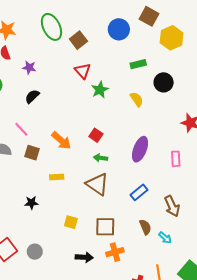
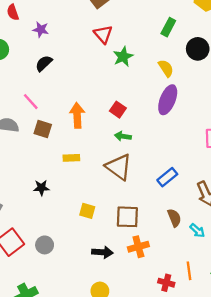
green rectangle: (138, 64) -> (168, 27), turned -49
orange arrow: (61, 141) -> (77, 115), turned -135
purple ellipse: (140, 149) -> (168, 100), moved

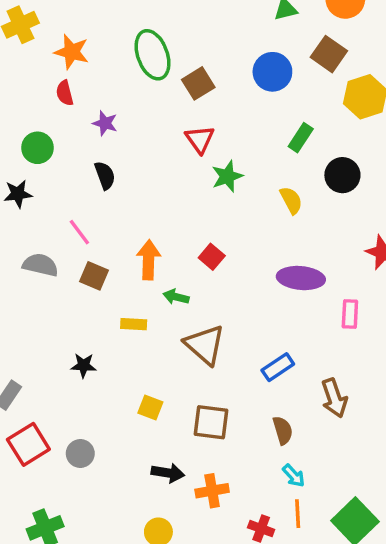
black semicircle: (44, 63) -> (105, 175), turned 108
purple ellipse: (168, 100) -> (301, 278), moved, turned 68
green arrow: (123, 136) -> (176, 297), moved
cyan arrow: (197, 231) -> (294, 476), moved
orange cross: (138, 247) -> (212, 491), moved

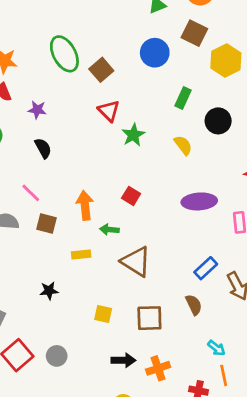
blue rectangle: (278, 367) -> (206, 268), moved
brown semicircle: (283, 430) -> (194, 305), moved

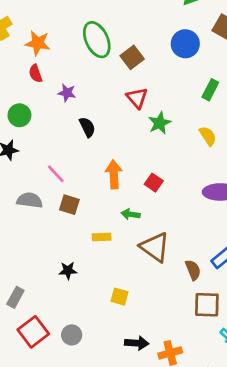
black semicircle: (43, 148) -> (87, 127), moved
orange arrow: (85, 205) -> (114, 174), moved
brown semicircle: (194, 305) -> (193, 270), moved
brown square: (149, 318) -> (207, 305), moved

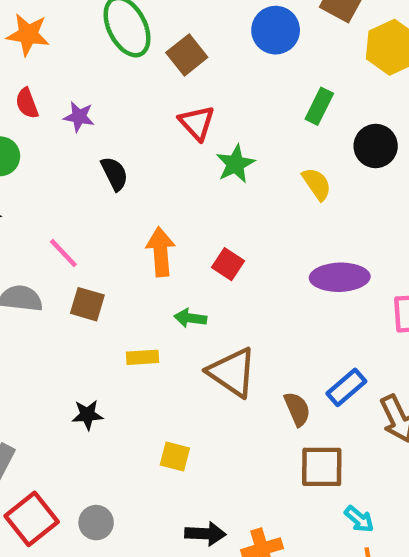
red semicircle: (35, 73) -> (27, 103), moved

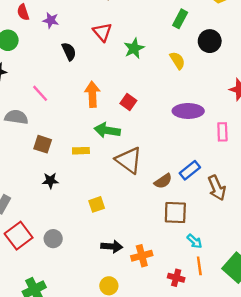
red triangle: (197, 123) -> (102, 32), moved
brown square: (87, 304) -> (43, 144), moved
green arrow: (190, 318) -> (107, 130), size x1.5
brown semicircle: (297, 409) -> (163, 181), turned 78
yellow square: (175, 456) -> (97, 204), turned -35

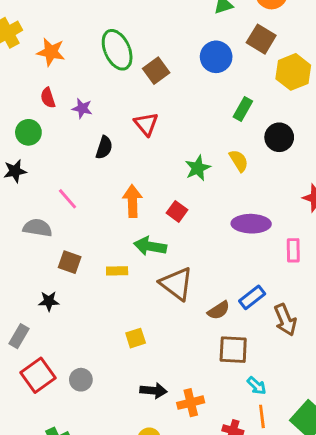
green star: (134, 48) -> (198, 168), moved
black semicircle: (69, 52) -> (104, 147), turned 42
black star: (50, 181) -> (49, 301), moved

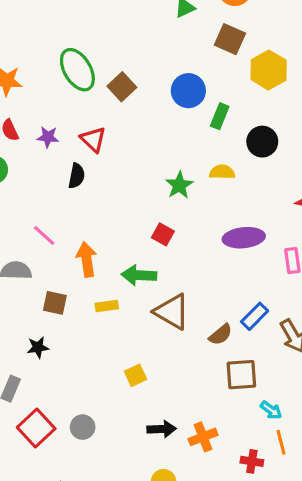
blue circle: (216, 57) -> (188, 91), moved
red triangle: (146, 124) -> (93, 139), moved
yellow semicircle: (239, 161) -> (222, 172), turned -50
orange arrow: (132, 201) -> (87, 259), moved

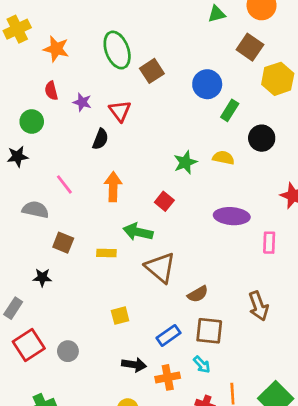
orange arrow: (87, 259) -> (113, 187), moved
blue rectangle: (255, 316) -> (168, 335), moved
cyan arrow: (271, 410) -> (202, 365), moved

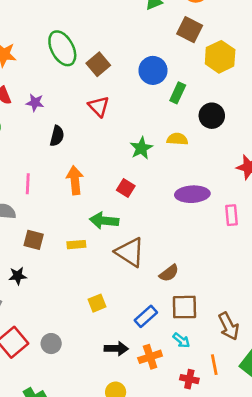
red triangle: (120, 111) -> (99, 106), moved
pink line: (64, 184) -> (28, 184), turned 48
brown arrow: (258, 306) -> (229, 326), moved

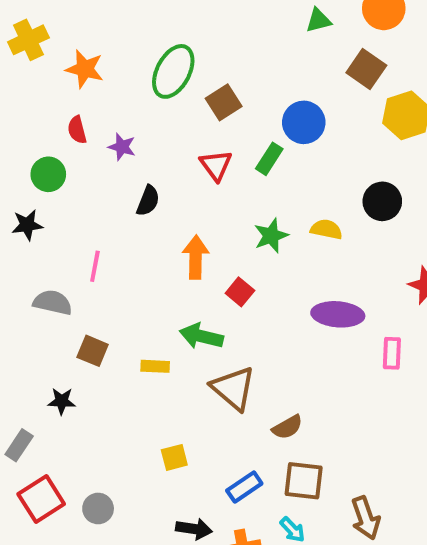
green ellipse: (62, 48) -> (173, 71), turned 48
green rectangle: (178, 93) -> (269, 159), moved
orange arrow: (75, 180) -> (196, 257), moved

